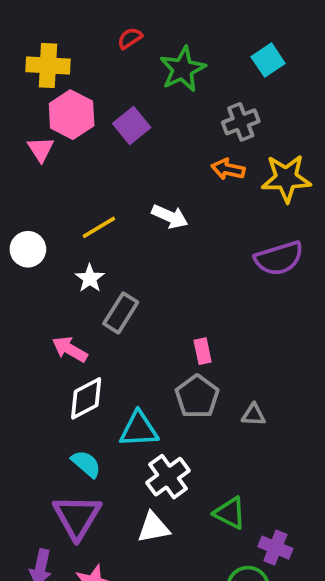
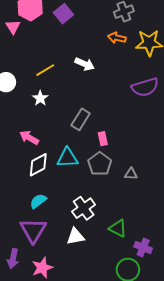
gray rectangle: (121, 313) -> (81, 119), moved
cyan triangle: (139, 429) -> (67, 158), moved
cyan semicircle: (86, 464) -> (38, 201), turned -78

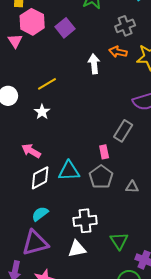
white arrow: (85, 64) -> (94, 64), moved, turned -120
gray rectangle: (81, 119) -> (123, 131), moved
white cross: (84, 208) -> (85, 221), turned 30
green triangle: (118, 228) -> (119, 241), turned 30
purple triangle: (33, 230) -> (35, 243), turned 44

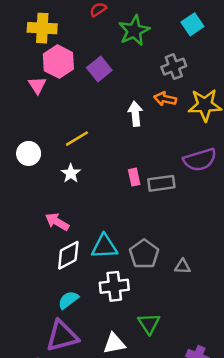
gray rectangle: (123, 131) -> (161, 183), moved, turned 50
pink rectangle: (104, 152) -> (134, 177), moved
white cross: (85, 221) -> (114, 286), moved
green triangle: (119, 241) -> (149, 324), moved

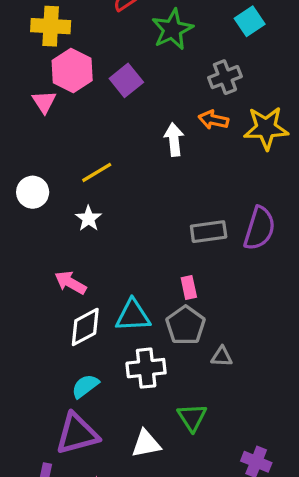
purple semicircle: (200, 160) -> (259, 228), moved, turned -56
pink rectangle: (134, 177) -> (189, 288), moved
gray triangle: (183, 266) -> (222, 357), moved

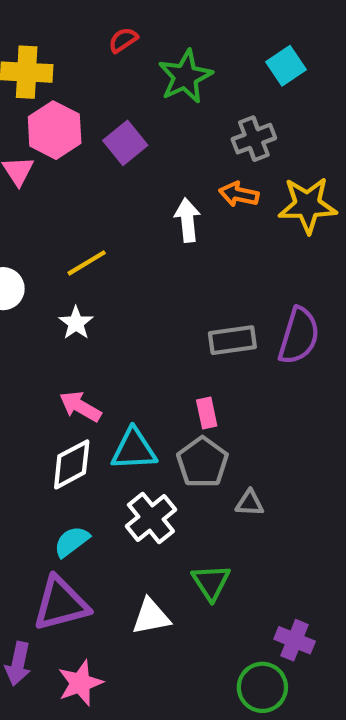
pink arrow: (70, 283) -> (80, 407), moved
white cross: (146, 368) -> (151, 518), turned -33

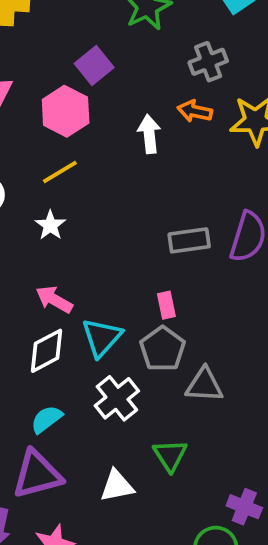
pink hexagon: (55, 130) -> (66, 111), moved
cyan triangle: (134, 449) -> (102, 337), turned -45
gray triangle: (250, 503) -> (204, 385), size x1.5

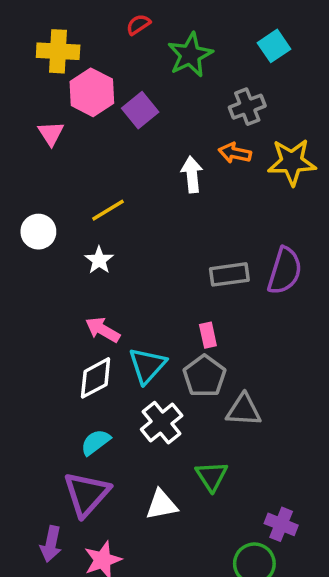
pink hexagon: (66, 111) -> (92, 92), moved
purple triangle: (37, 474) -> (87, 494), turned -33

